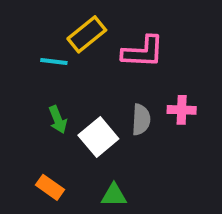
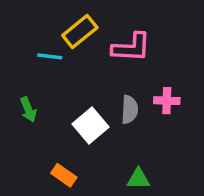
green arrow: (58, 120) -> (28, 110), moved
orange rectangle: (50, 187) -> (64, 175), moved
green triangle: (114, 195) -> (138, 179), moved

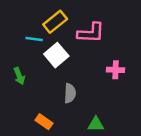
gray semicircle: (130, 110) -> (70, 93), moved
white square: (90, 126) -> (56, 55), moved

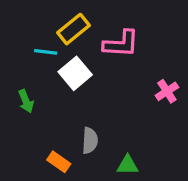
pink cross: (116, 70) -> (167, 91), moved, turned -35
gray semicircle: (70, 93) -> (90, 141), moved

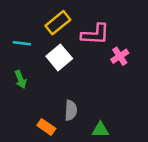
cyan line: (46, 52) -> (22, 43), moved
pink cross: (167, 91) -> (120, 56), moved

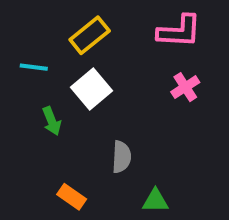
pink L-shape: (95, 34) -> (179, 31), moved
green arrow: (21, 79) -> (52, 121), moved
gray semicircle: (71, 110) -> (121, 157), moved

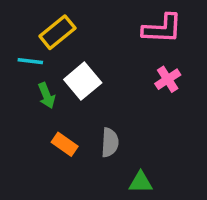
yellow rectangle: (90, 35) -> (57, 32), moved
green arrow: (52, 121) -> (47, 95), moved
orange rectangle: (72, 197) -> (65, 144), moved

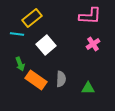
green arrow: (47, 95) -> (20, 64), moved
orange rectangle: (65, 144) -> (36, 80), size x1.5
green triangle: (141, 182) -> (88, 88), moved

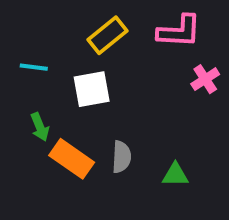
yellow rectangle: (32, 18) -> (108, 35), moved
pink cross: (93, 44) -> (205, 79), moved
white square: (46, 45) -> (92, 89), turned 30

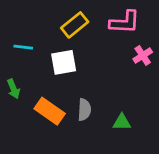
green arrow: (40, 127) -> (14, 89), moved

